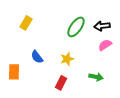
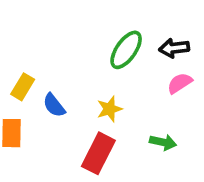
yellow rectangle: (26, 23) -> (23, 87), moved
red rectangle: (61, 83) -> (98, 153), size x1.5

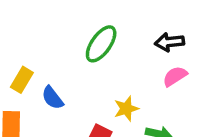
green ellipse: (126, 50) -> (101, 44), moved
yellow star: (109, 109) -> (126, 109), moved

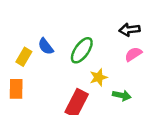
green ellipse: (101, 44) -> (82, 50), moved
blue semicircle: (53, 98) -> (46, 46), moved

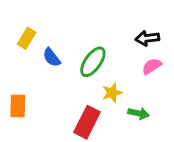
yellow rectangle: (24, 57) -> (27, 38), moved

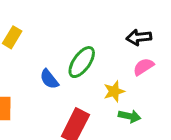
blue semicircle: (52, 57) -> (49, 79), moved
yellow star: (112, 93) -> (114, 91), moved

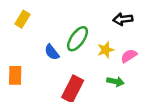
pink semicircle: (143, 67) -> (129, 56), moved
yellow star: (114, 91) -> (106, 50), moved

